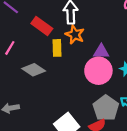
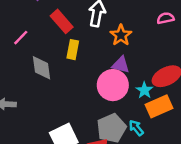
orange star: (75, 35) -> (121, 35), moved
gray diamond: (34, 70) -> (42, 68), turned 35

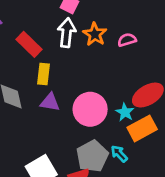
pink semicircle: (166, 18) -> (127, 40), moved
orange star: (121, 35) -> (95, 34), moved
purple triangle: (121, 65) -> (50, 102), moved

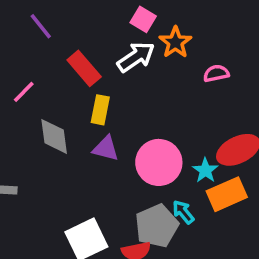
white arrow: (67, 33) -> (136, 57), turned 44
orange star: (95, 34) -> (175, 42), moved
cyan arrow: (119, 154) -> (183, 212), moved

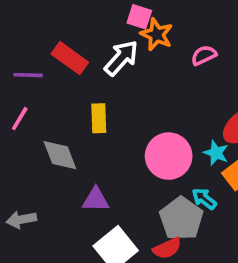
pink square: (143, 19) -> (139, 17), moved
purple line: (41, 26) -> (28, 75), moved, turned -36
red rectangle: (84, 68) -> (70, 58), moved
purple triangle: (106, 148) -> (96, 200), moved

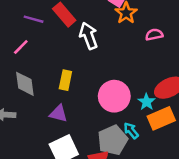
white arrow: (121, 58) -> (89, 36), moved, turned -76
yellow rectangle: (99, 118) -> (65, 80), moved
gray diamond: (60, 155) -> (25, 84), moved

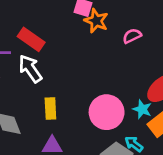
white arrow: (89, 36) -> (30, 69), moved

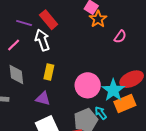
pink semicircle: (132, 36) -> (120, 37), turned 136
cyan star: (142, 109) -> (113, 90), size x1.6

